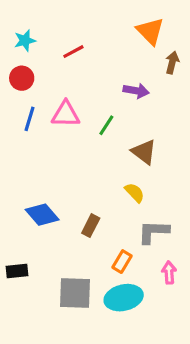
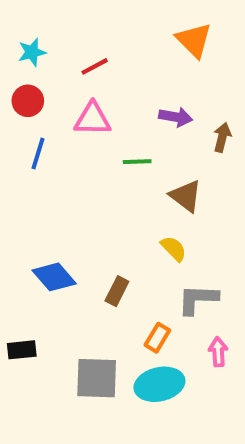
brown arrow: (172, 62) -> (222, 137), moved
pink triangle: (66, 114) -> (93, 119), moved
green line: (106, 125) -> (137, 162), turned 55

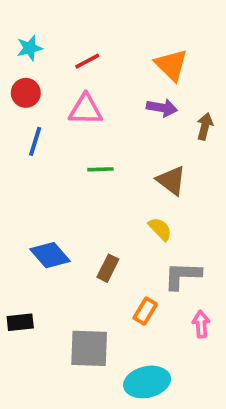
orange triangle: (194, 40) -> (171, 65), moved
green line: (137, 162) -> (100, 169), moved
cyan ellipse: (159, 384) -> (147, 382), moved

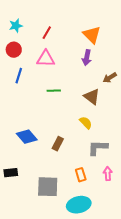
red line: (87, 61) -> (47, 33), turned -32
purple arrow: (162, 108) -> (87, 58), turned 91
brown arrow: (205, 126) -> (110, 78), moved, turned -136
orange rectangle: (145, 311) -> (81, 175), moved, turned -48

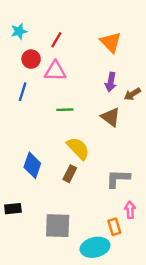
red circle: (14, 50) -> (31, 59), moved
purple arrow: (87, 58) -> (111, 82), moved
yellow semicircle: (86, 123) -> (78, 148), moved, size x1.5
blue diamond: (27, 137) -> (32, 165), turned 60
orange rectangle: (81, 175) -> (114, 227), moved

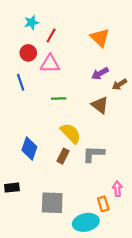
cyan star: (19, 31) -> (31, 22), moved
purple arrow: (111, 82) -> (100, 74), turned 49
blue line: (23, 92) -> (21, 82), turned -35
gray L-shape: (118, 179) -> (93, 154), moved

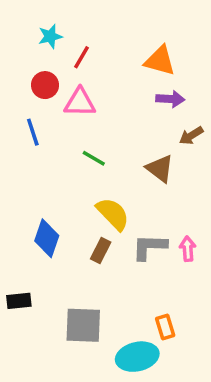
orange triangle: (100, 38) -> (160, 61), turned -30
purple arrow: (100, 74) -> (170, 99), moved, turned -147
green line: (59, 99) -> (94, 158), turned 32
pink arrow: (117, 189) -> (188, 249), moved

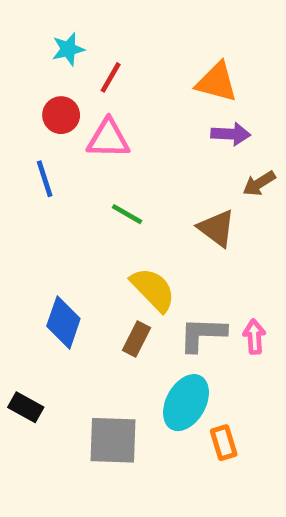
black rectangle: (19, 301) -> (26, 407), turned 35
cyan ellipse: (137, 357) -> (186, 403), moved, turned -48

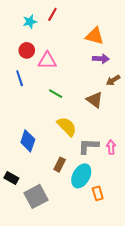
red line: (111, 77) -> (52, 14), moved
brown rectangle: (136, 339) -> (60, 165), moved
gray square: (113, 440) -> (36, 196), moved, turned -30

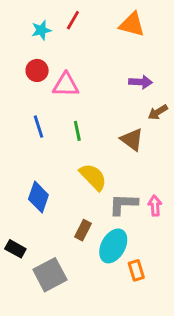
orange triangle: (95, 36) -> (132, 24), moved
blue line: (20, 78) -> (38, 127), moved
green line: (56, 94) -> (77, 131), turned 48

